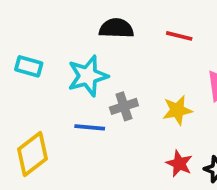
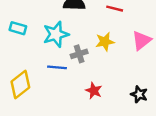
yellow star: (177, 110) -> (105, 42), moved
red star: (179, 164) -> (94, 91), moved

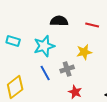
gray cross: (79, 54) -> (67, 69), moved
blue line: (57, 67) -> (45, 73), turned 56

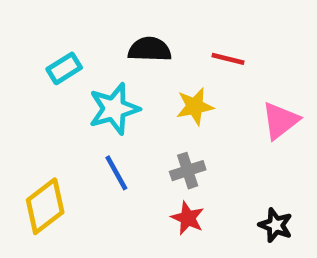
cyan rectangle: (13, 41) -> (64, 68), moved, turned -48
yellow star: (84, 52) -> (195, 106), moved
gray cross: (67, 69) -> (188, 171), moved

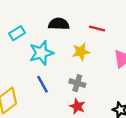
gray cross: (188, 171) -> (77, 83), turned 35

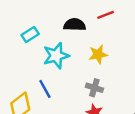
red line: (97, 29) -> (106, 15), moved, turned -35
blue line: (42, 84) -> (45, 89), moved

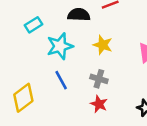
yellow star: (98, 54) -> (103, 45), turned 30
blue line: (45, 89) -> (61, 80), moved

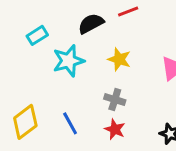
black semicircle: (79, 15) -> (91, 24), turned -30
blue line: (61, 80) -> (70, 123), moved

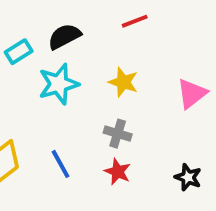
black semicircle: (91, 24) -> (64, 36), moved

